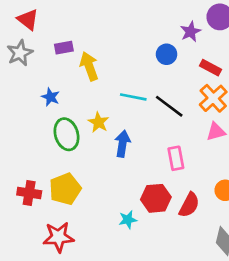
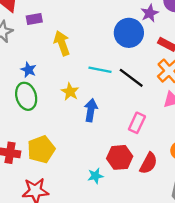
purple rectangle: (64, 48) -> (34, 19), moved
blue circle: (167, 54) -> (129, 33), size x1.6
green ellipse: (66, 134) -> (26, 96), moved
pink rectangle: (176, 158) -> (137, 123), turned 36

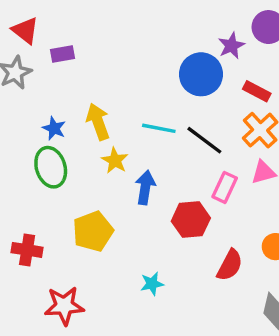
yellow arrow: (62, 43) -> (98, 122), moved
pink rectangle: (137, 123) -> (225, 187), moved
yellow pentagon: (41, 149) -> (93, 231), moved
red hexagon: (120, 157) -> (191, 220), moved

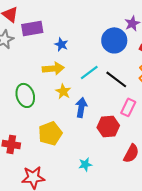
purple rectangle: (62, 54) -> (32, 28), size x1.5
yellow arrow: (98, 122) -> (53, 68), turned 105
blue star: (54, 128) -> (61, 44), moved
cyan line: (159, 128) -> (89, 72), turned -48

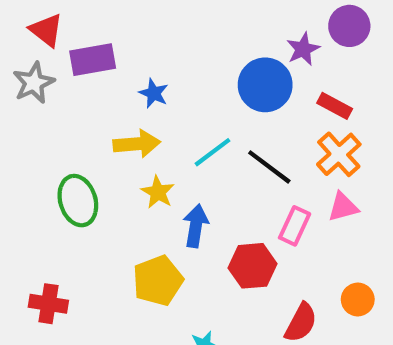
yellow pentagon: (50, 133) -> (158, 281), moved

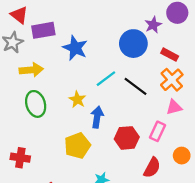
blue star: (154, 93) -> (75, 48), size x1.6
yellow arrow: (137, 144) -> (31, 70), moved
pink rectangle: (295, 226) -> (158, 131), moved

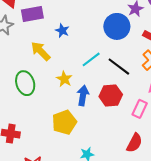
blue star: (75, 48) -> (62, 31), size x0.6
yellow arrow: (31, 70) -> (41, 51), moved, turned -130
red hexagon: (127, 138) -> (111, 95), moved

